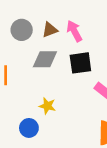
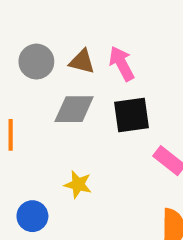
brown triangle: (50, 30) -> (82, 62), turned 35
blue circle: (29, 128) -> (32, 216), moved

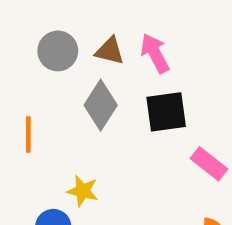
gray diamond: (74, 109) -> (101, 105), turned -57
yellow star: (78, 184) -> (83, 191), moved

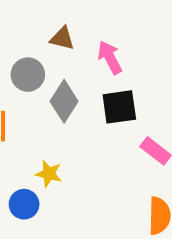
gray circle: (58, 51) -> (28, 75), moved
brown triangle: (110, 51) -> (62, 38), moved

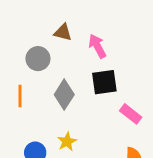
gray diamond: (64, 101) -> (64, 95), moved
yellow star: (49, 174) -> (67, 142), moved, turned 30

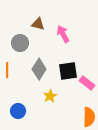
black square: (104, 82) -> (68, 71), moved
yellow star: (67, 142) -> (50, 96), moved

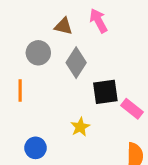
pink arrow: (63, 34) -> (98, 21), moved
gray diamond: (39, 69) -> (76, 63), moved

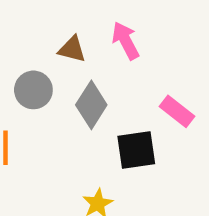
pink rectangle: (132, 109) -> (177, 111), moved

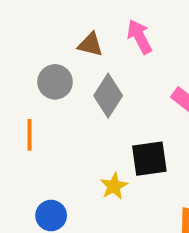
black square: (136, 150) -> (149, 159), moved

